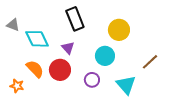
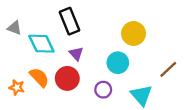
black rectangle: (75, 19) -> (70, 21), moved
orange star: (17, 86) -> (17, 87), moved

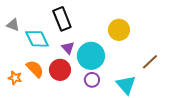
cyan circle: (118, 63) -> (91, 56), moved, size x1.4

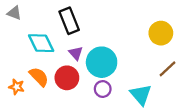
gray triangle: (13, 25) -> (14, 13), moved
yellow circle: (119, 30) -> (161, 33), moved

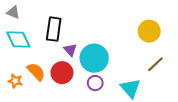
black rectangle: (69, 21) -> (54, 29), moved, turned 30
cyan diamond: (41, 43) -> (18, 39), moved

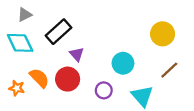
gray triangle: (13, 12) -> (25, 15), moved, turned -48
black rectangle: (54, 29) -> (59, 32), turned 40
cyan circle: (94, 58) -> (123, 63), moved, size x0.7

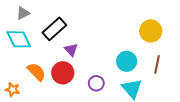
cyan circle: (123, 63) -> (127, 61), moved
brown line: (169, 70) -> (157, 64), turned -36
orange star: (17, 88) -> (13, 90), moved

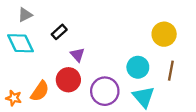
black rectangle: (54, 29) -> (59, 32), size x0.6
orange semicircle: (37, 72) -> (40, 91), moved, turned 78
purple circle: (96, 83) -> (105, 91), size x1.6

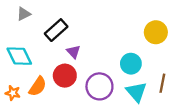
black rectangle: (59, 32) -> (56, 30), size x1.5
cyan diamond: (21, 43) -> (19, 56), moved
brown line: (171, 71) -> (162, 83), moved

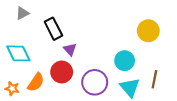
black rectangle: (56, 30) -> (53, 29), turned -75

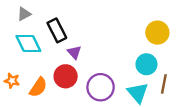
cyan diamond: (18, 53) -> (28, 43), moved
cyan circle: (125, 61) -> (146, 64), moved
orange star: (12, 88) -> (12, 81), moved

